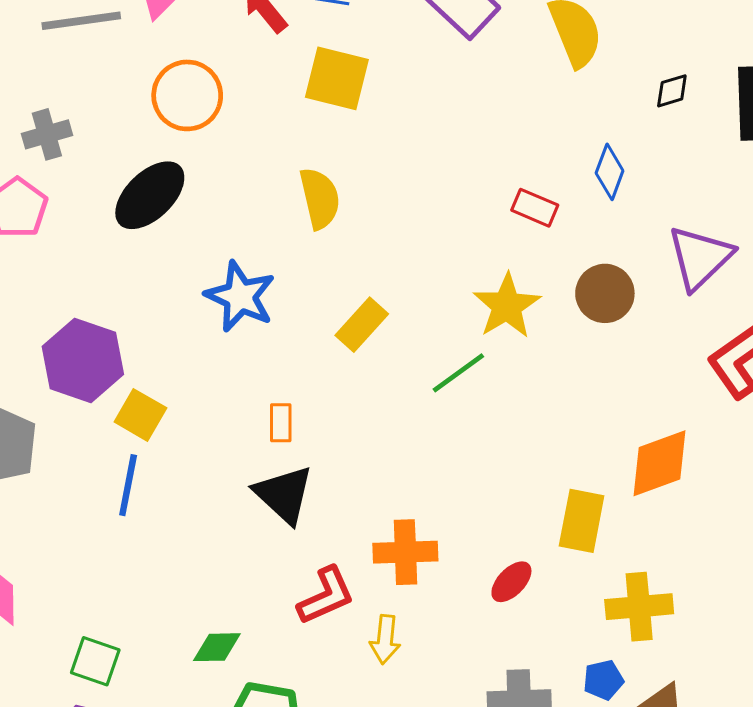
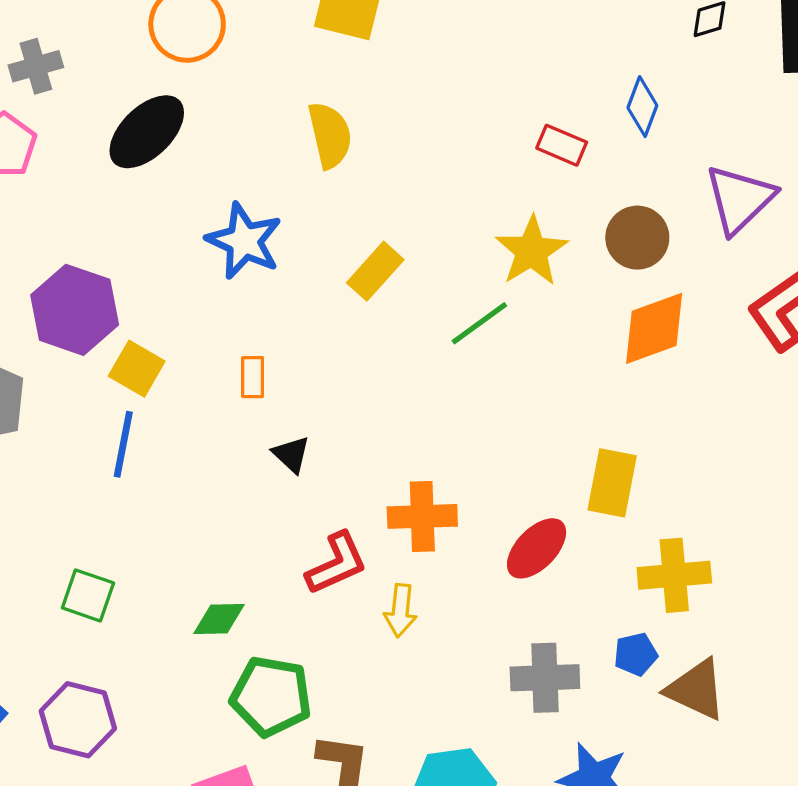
orange rectangle: (281, 423) -> (253, 377), moved
orange diamond: (659, 463) -> (654, 328), moved
black triangle: (284, 494) -> (291, 454), size x0.6
red ellipse: (511, 582) -> (537, 548), size x1.4
green square: (95, 661) -> (88, 595), moved

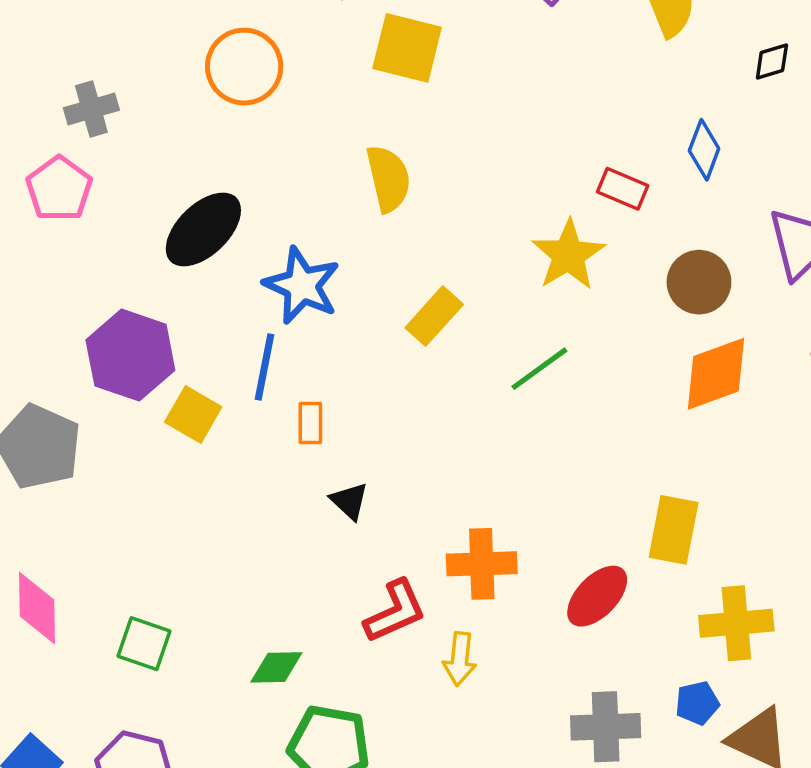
black ellipse: (147, 132) -> (203, 229), moved
yellow star: (531, 251) -> (568, 255), moved
blue line: (123, 444) -> (264, 367), moved

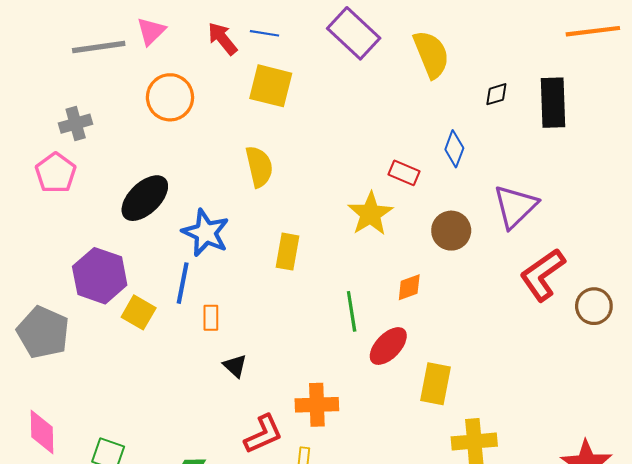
yellow rectangle: (434, 316) -> (288, 252), turned -32
green line: (539, 369) -> (352, 311), moved, turned -63
orange diamond: (716, 374) -> (409, 287), moved, size x0.6
red ellipse: (597, 596) -> (388, 346), moved

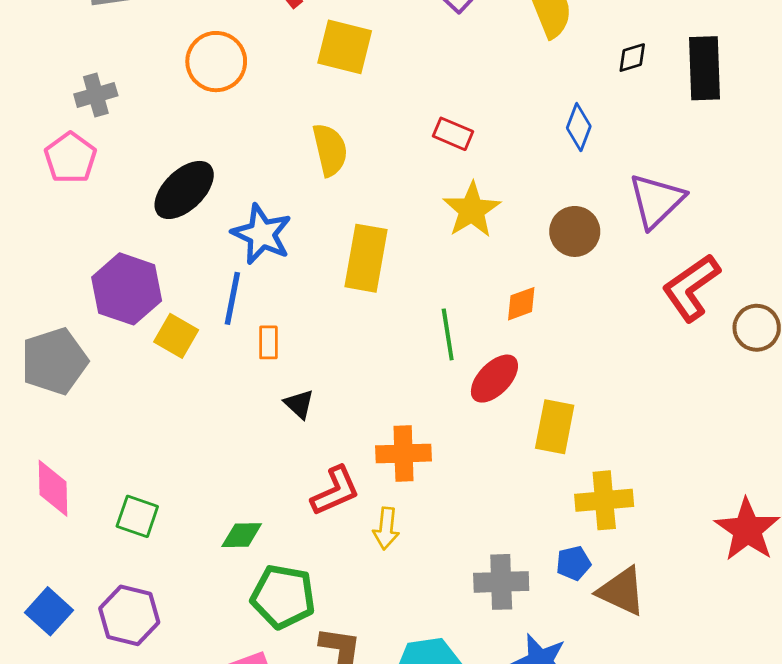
red rectangle: (404, 173) -> (453, 134), moved
yellow rectangle: (288, 252) -> (366, 258), size x1.4
gray pentagon: (43, 332) -> (54, 361), turned 30

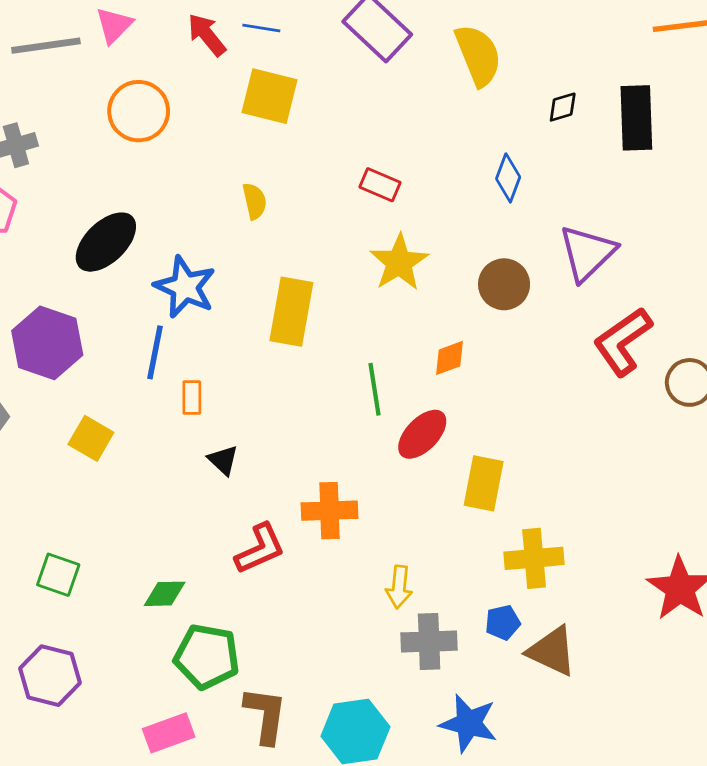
yellow semicircle: (330, 150) -> (255, 201), size x0.7
yellow square: (176, 336) -> (91, 438), moved
yellow arrow: (386, 528) -> (399, 587), moved

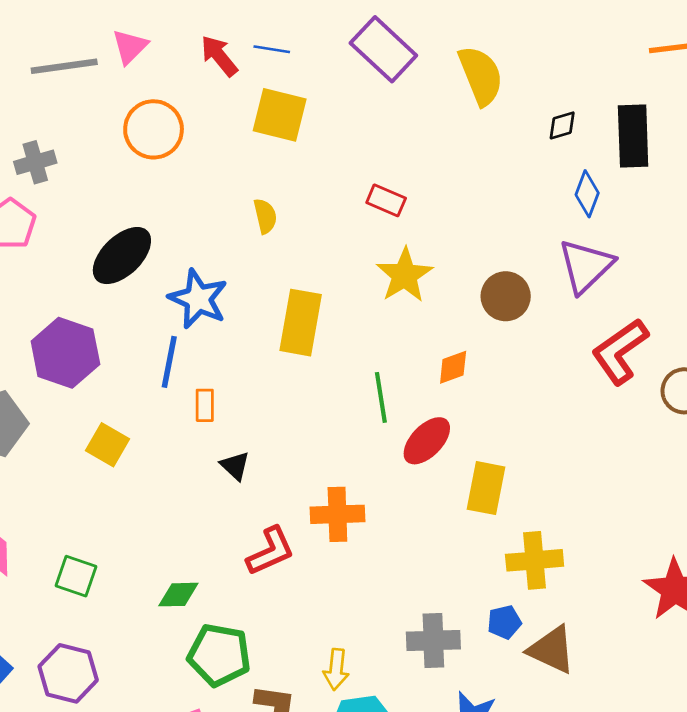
blue diamond: (508, 178) -> (587, 194), moved
yellow arrow: (399, 587) -> (336, 669), moved

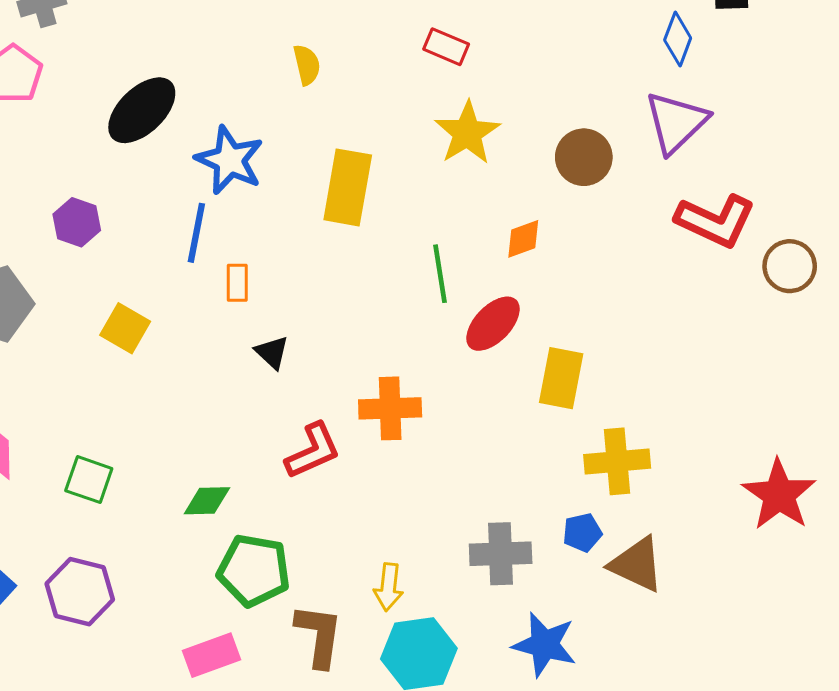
red L-shape: (620, 351) -> (715, 221), turned -120
purple hexagon: (65, 353) -> (77, 222), size x0.6

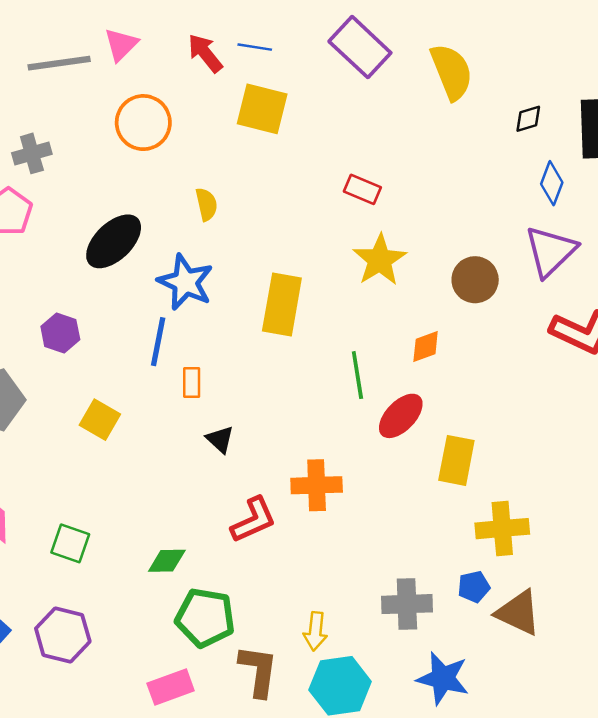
yellow semicircle: (307, 65) -> (206, 204), moved

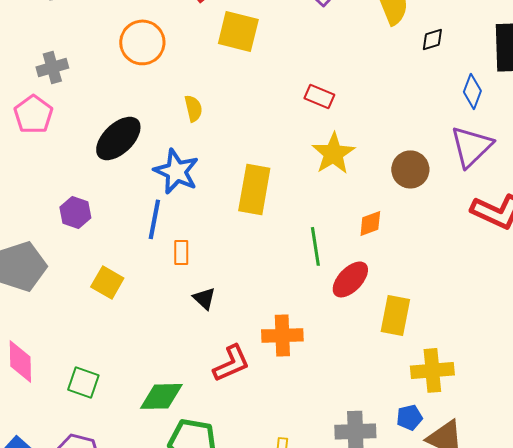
black diamond: (528, 119) -> (432, 39), moved
green diamond: (167, 561) -> (161, 396), size x1.4

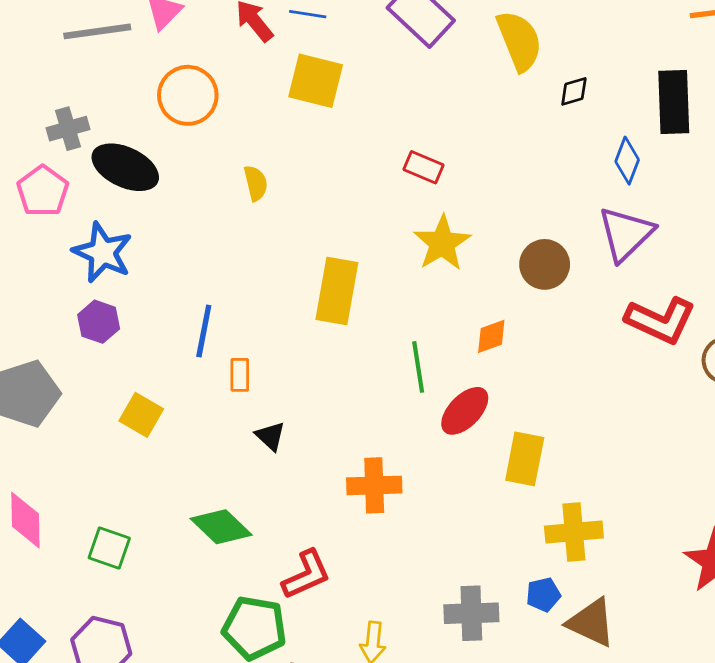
black ellipse: (118, 138) -> (125, 167), moved, turned 69
blue star: (176, 171) -> (103, 252), moved
red L-shape: (231, 363) -> (306, 575), moved
green diamond: (161, 396) -> (221, 527), moved, turned 45

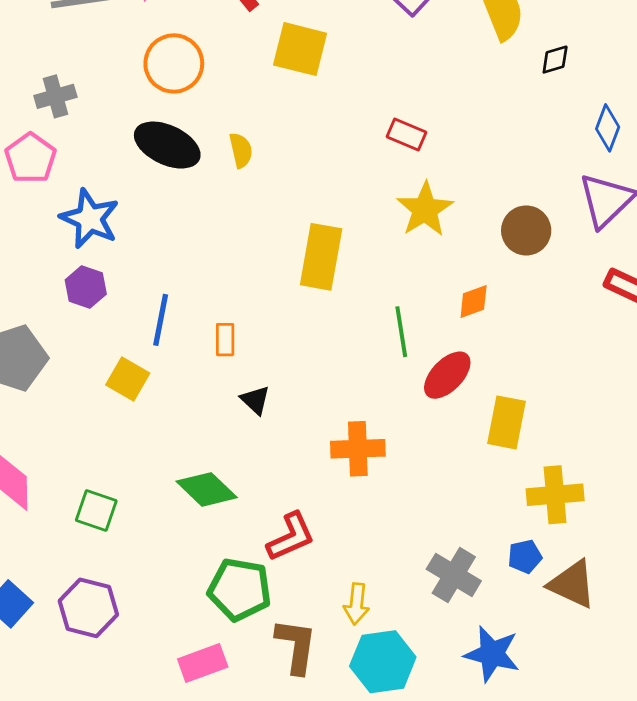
black ellipse: (125, 167) -> (167, 145), moved
blue line: (204, 331) -> (161, 320), moved
gray cross: (471, 613) -> (454, 575), turned 33

